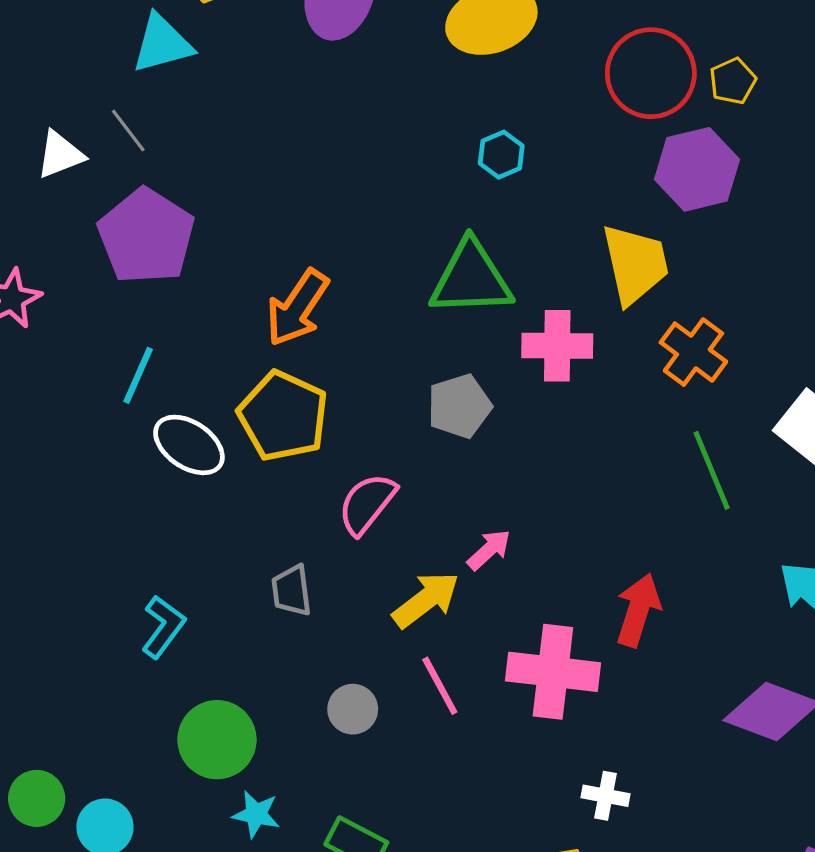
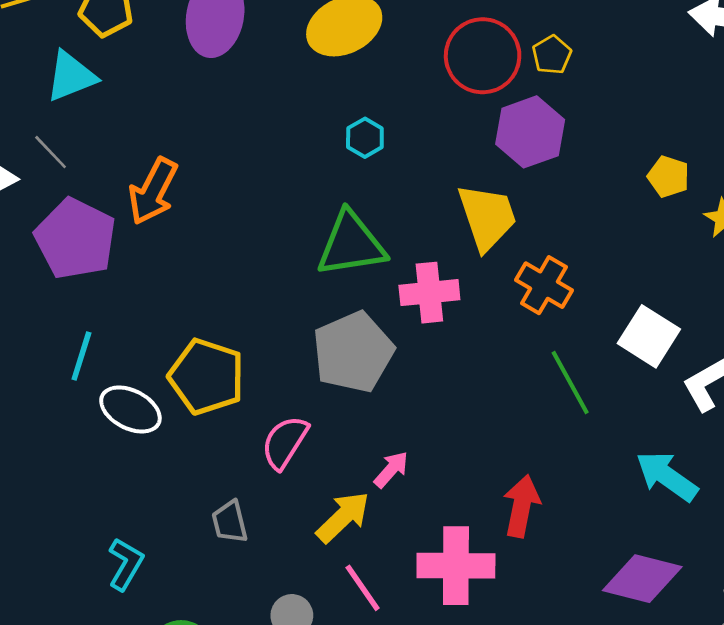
orange arrow: (297, 308) -> (153, 191), moved
gray pentagon: (459, 406) -> (353, 352), size x1.5

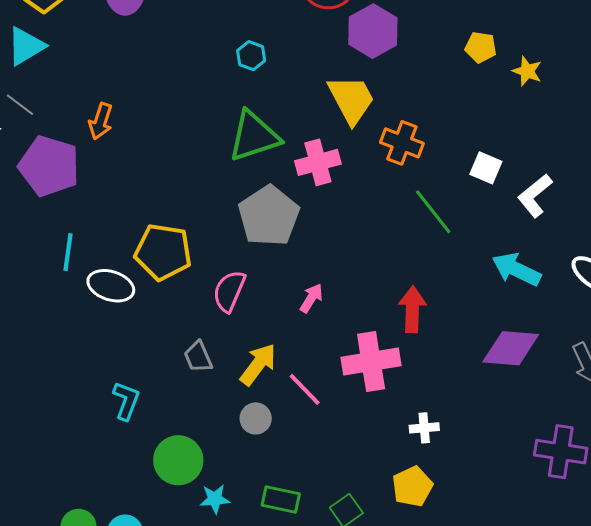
orange arrow: (153, 191) -> (101, 121), size x0.7
white square: (649, 336) -> (486, 168), size x0.7
yellow arrow: (343, 517) -> (258, 364), moved

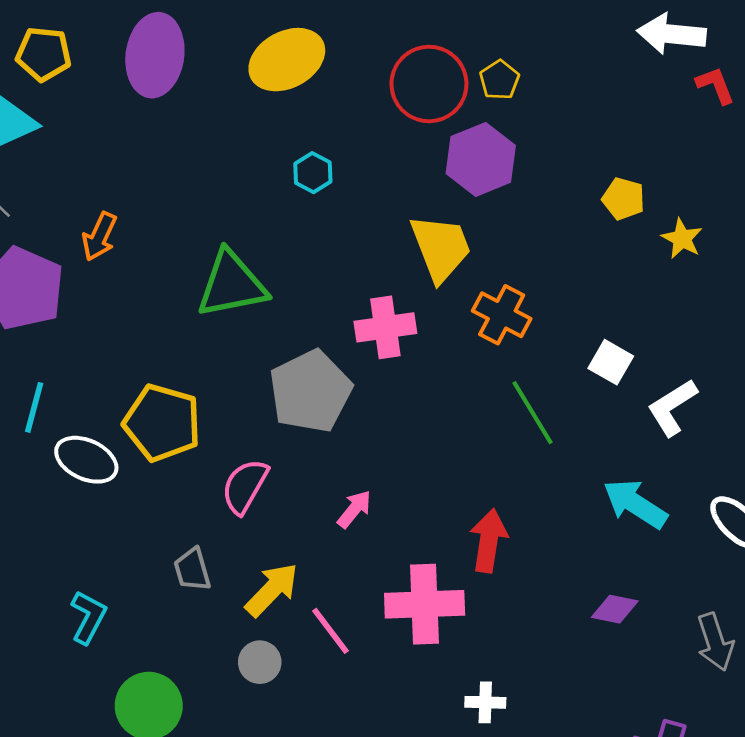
green triangle: (254, 136) -> (232, 284), moved
purple diamond: (511, 348) -> (615, 609), size x0.6

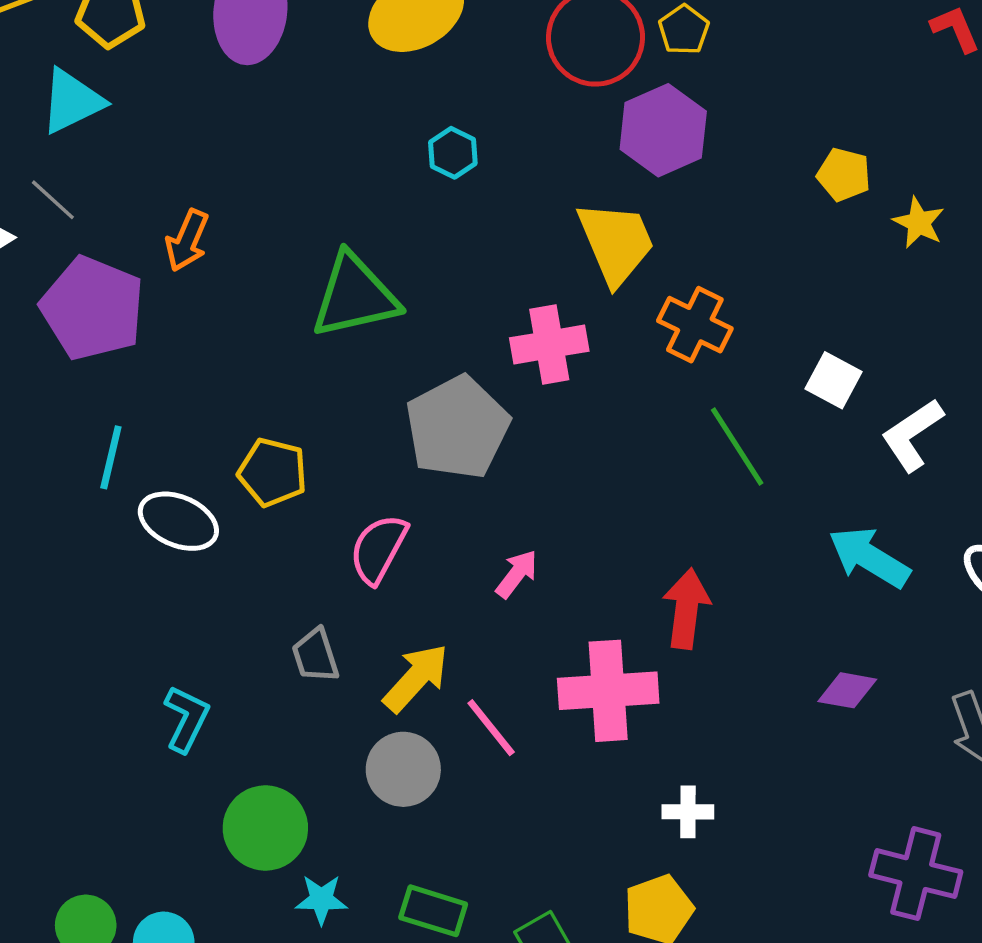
yellow pentagon: (162, 423) -> (273, 472), size x0.7
gray circle: (260, 662) -> (403, 769), size x1.4

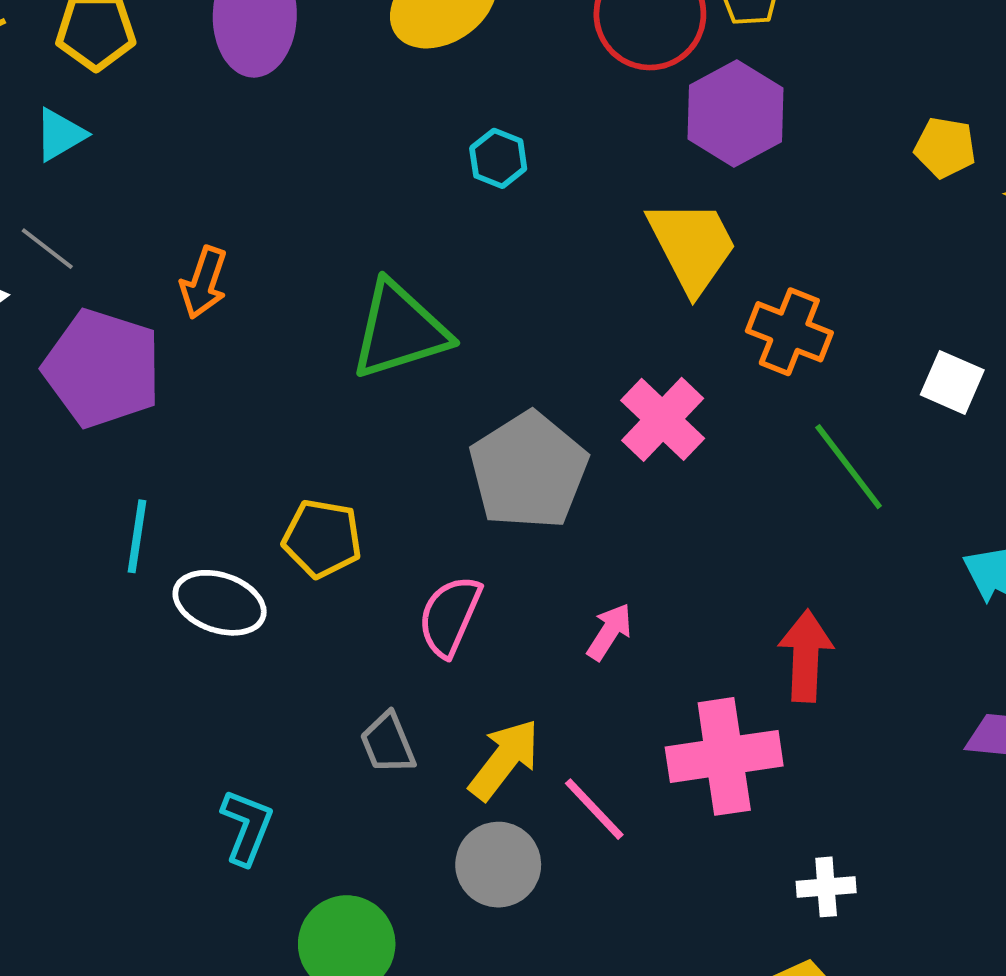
cyan triangle: (72, 101) -> (60, 135), size x0.7
pink cross: (549, 345) -> (663, 419), moved, turned -32

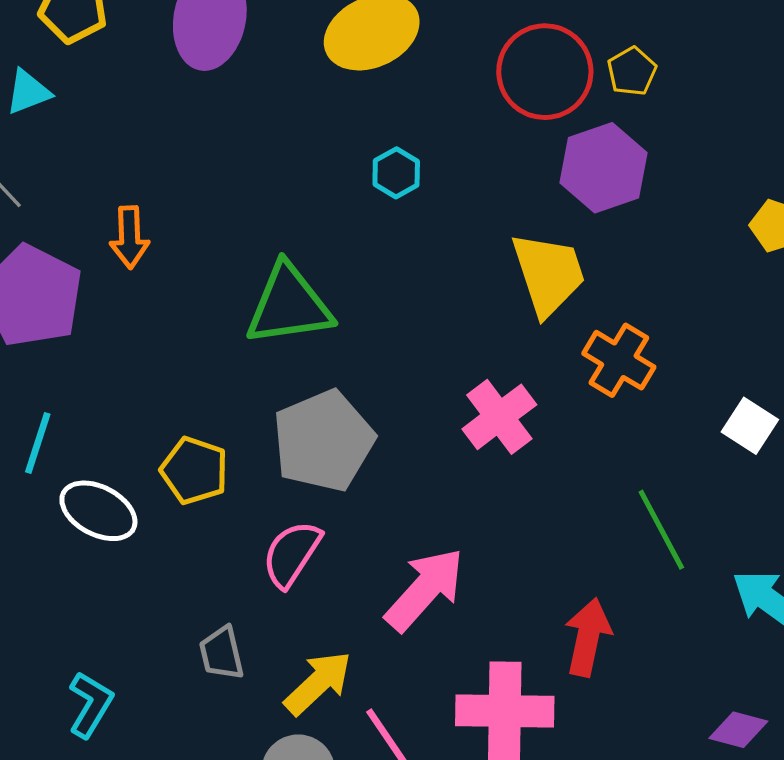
orange arrow: (204, 283) -> (129, 237), turned -30
green line: (849, 467) -> (661, 530), moved
gray pentagon: (529, 471) -> (323, 441), moved
pink arrow: (609, 632) -> (425, 589), size x1.8

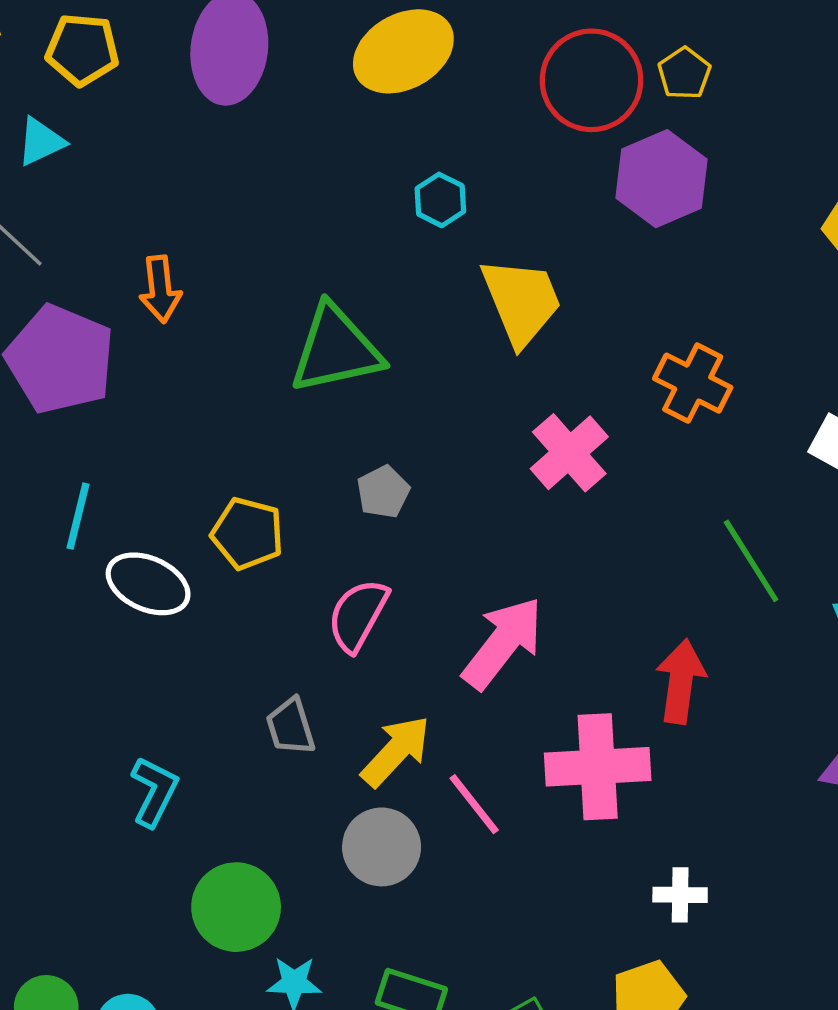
yellow trapezoid: (548, 274) -> (521, 301), moved
gray pentagon: (323, 441) -> (383, 492), size x0.5

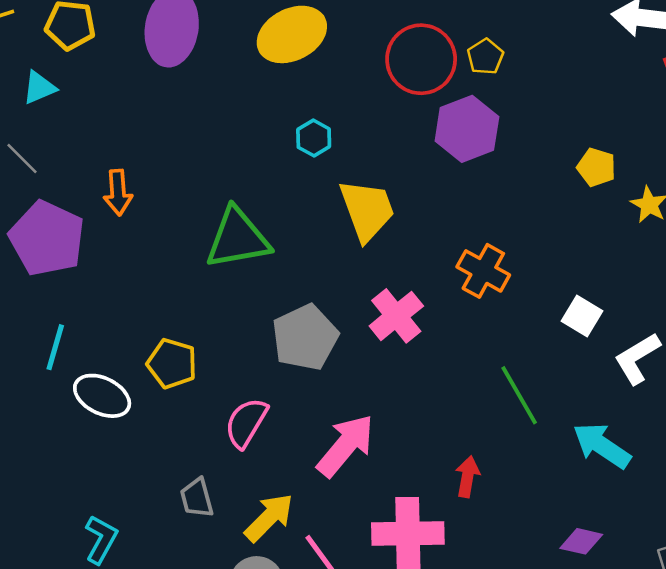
gray pentagon: (383, 492) -> (305, 337), moved, size x1.8
red arrow: (681, 681) -> (467, 477), size x0.7

